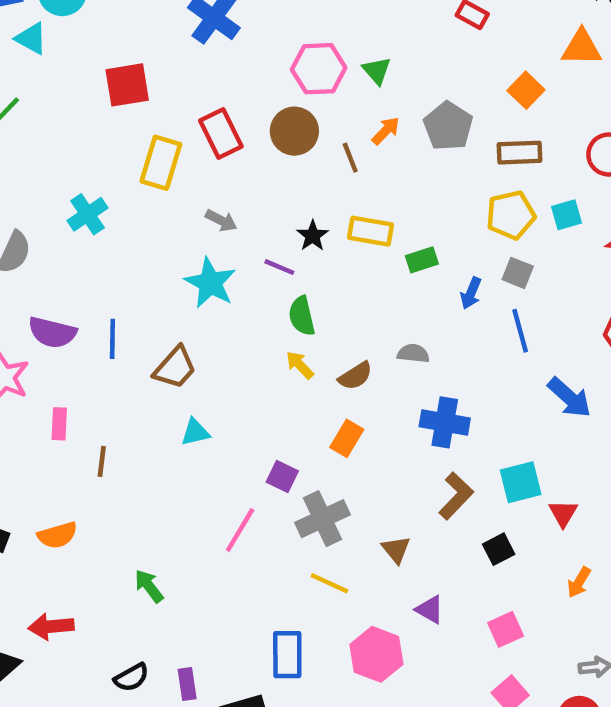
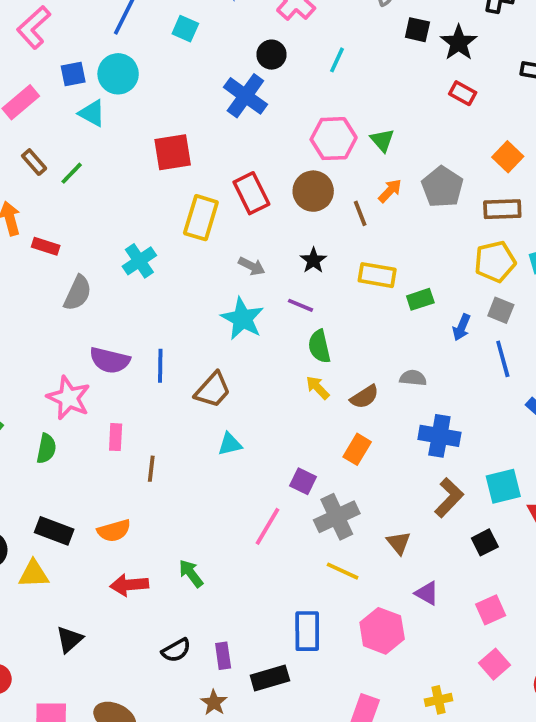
black star: (313, 236) -> (313, 260), moved
red arrow: (51, 627) -> (129, 585), moved

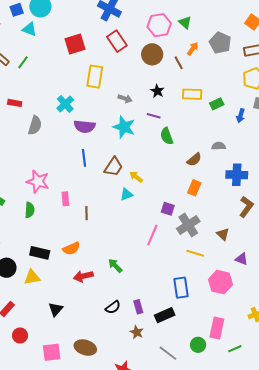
red rectangle: (251, 193) -> (117, 41), moved
purple semicircle: (110, 360) -> (85, 126), moved
yellow arrow: (318, 388) -> (136, 177), moved

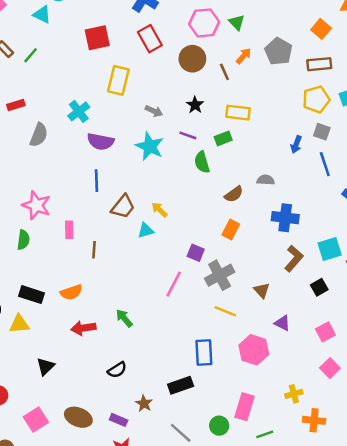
red rectangle: (15, 103) -> (16, 105), turned -32
green rectangle: (217, 104) -> (223, 138), moved
brown trapezoid: (113, 167) -> (123, 207), moved
purple rectangle: (138, 307) -> (119, 420), moved, turned -56
pink square: (52, 352) -> (36, 420), turned -30

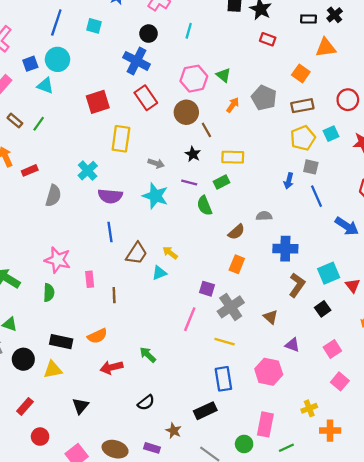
brown line: (224, 72) -> (206, 130), moved
yellow line: (225, 311) -> (225, 342), moved

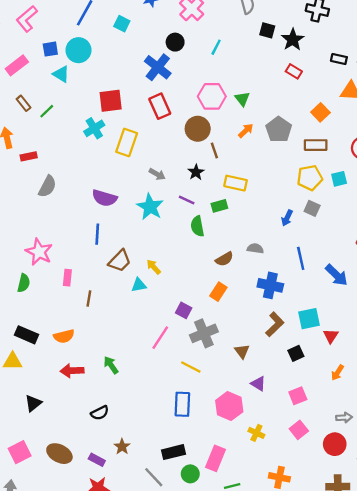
cyan cross: (88, 171) -> (94, 128), moved
blue line: (317, 196) -> (301, 258), moved
yellow cross: (309, 408) -> (256, 433), moved, turned 35
black rectangle: (205, 411) -> (173, 452), moved

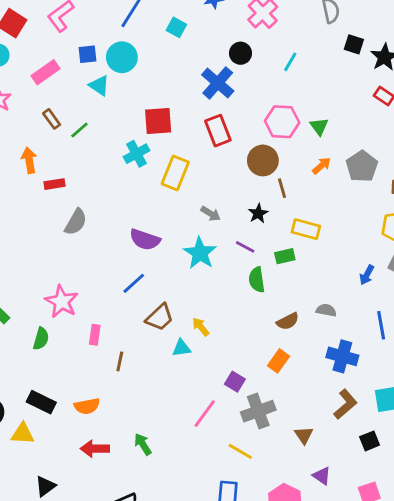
blue line: (97, 234) -> (134, 283), turned 42

